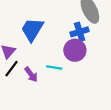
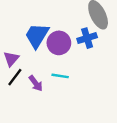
purple circle: (75, 50) -> (59, 43), moved

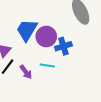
blue cross: (87, 38) -> (63, 46), moved

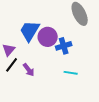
cyan line: (47, 66) -> (71, 73), moved

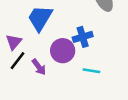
purple circle: (48, 37) -> (63, 51), moved

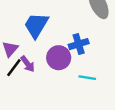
purple arrow: (39, 67) -> (28, 64), moved

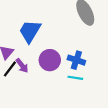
blue cross: (79, 44) -> (76, 60), moved, turned 35

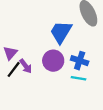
blue trapezoid: (30, 31) -> (61, 32), moved

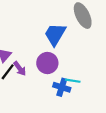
blue cross: (80, 61) -> (62, 87), moved

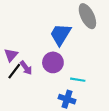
blue cross: (62, 87) -> (67, 99), moved

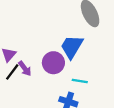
blue trapezoid: (61, 34) -> (72, 47), moved

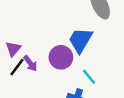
cyan line: (80, 81) -> (89, 77), turned 42

